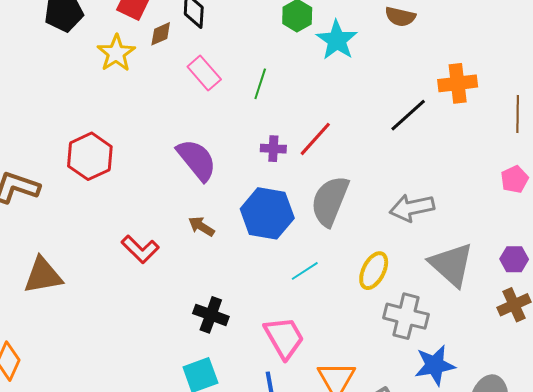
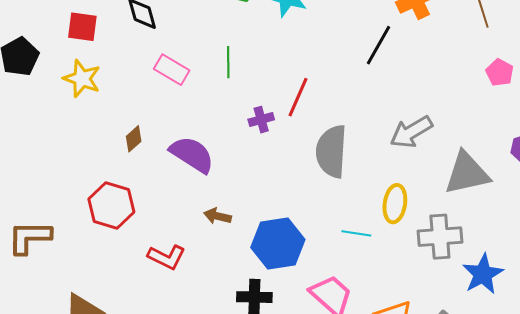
brown diamond: (161, 34) -> (134, 139), moved
red hexagon: (90, 156) -> (111, 205), moved
blue hexagon: (267, 213) -> (278, 243), moved
gray triangle: (452, 265) -> (467, 173), turned -36
cyan line: (305, 271) -> (356, 233), moved, turned 60

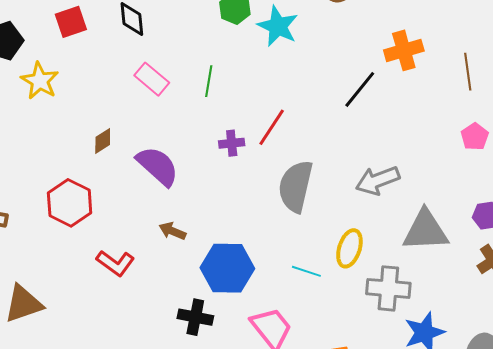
red square: (82, 27) -> (71, 22), turned -36
yellow star: (82, 79) -> (40, 81), moved

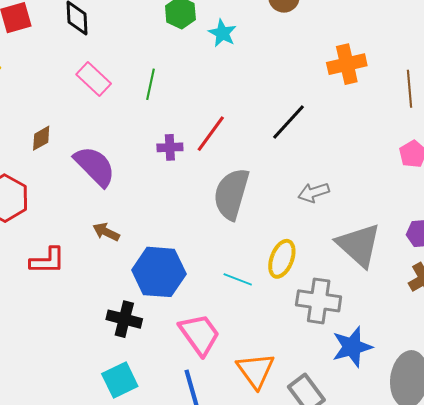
cyan star: (278, 26) -> (222, 33), size x0.7
black line: (360, 89) -> (289, 122), moved
gray arrow: (378, 180) -> (314, 192), size x0.7
gray triangle: (426, 231) -> (359, 245), turned 42
red L-shape: (115, 263) -> (47, 261), turned -39

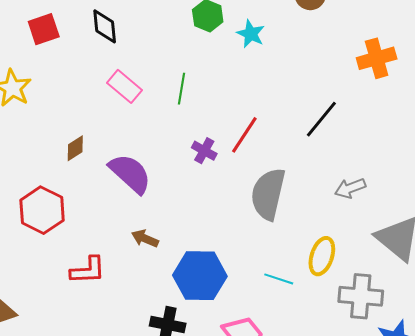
purple cross: (170, 147) -> (204, 151), turned 35

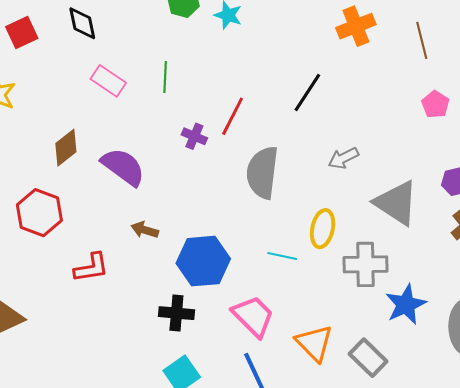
brown diamond: (75, 148) -> (66, 148), size x1.4

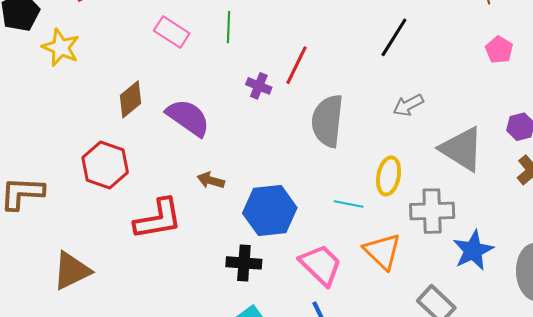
black line: (307, 92) -> (394, 37), moved
red L-shape: (91, 268) -> (158, 219), size x1.4
orange triangle: (314, 343) -> (383, 251), moved

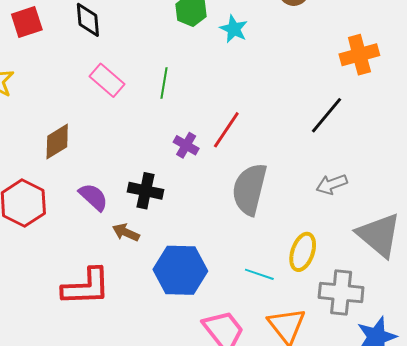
purple semicircle: (188, 118) -> (93, 197), moved, size x0.7
red L-shape: (158, 219) -> (86, 287), moved
black cross: (244, 263) -> (145, 191), moved

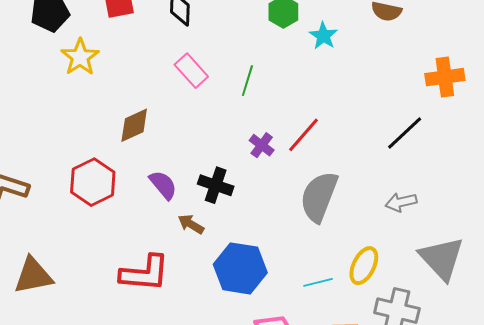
cyan line: (259, 274) -> (318, 282), turned -40

